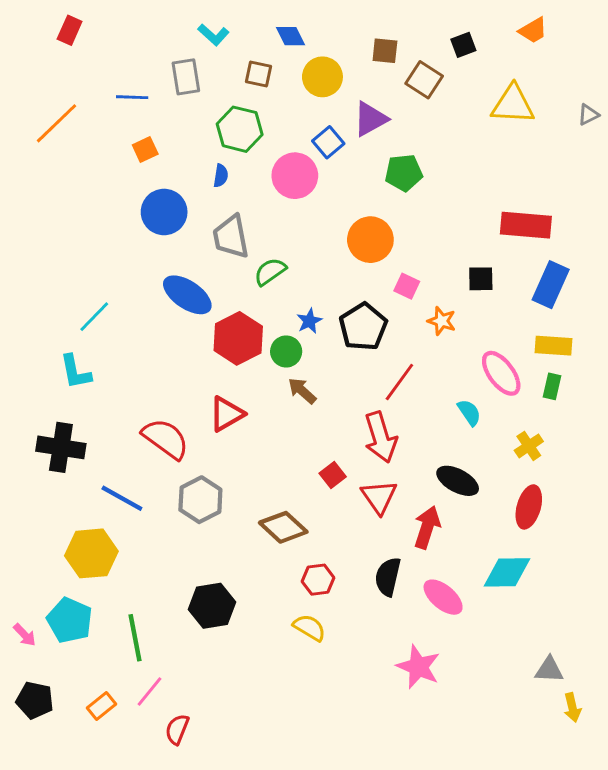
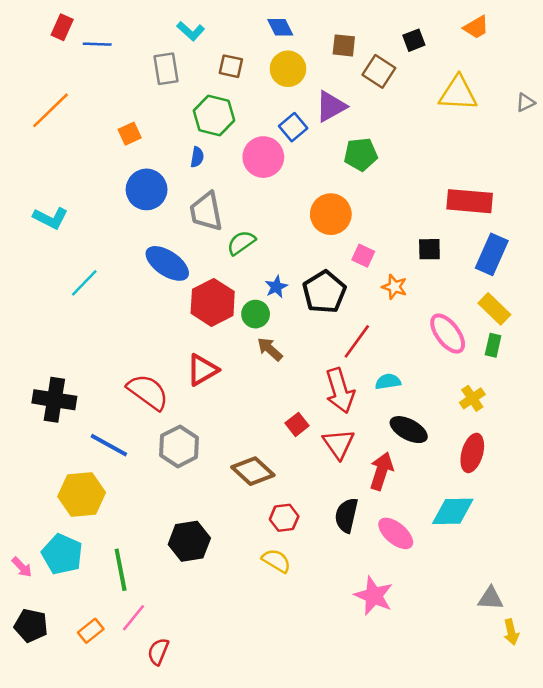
blue diamond: (290, 36) -> (280, 27), moved
blue line: (132, 97) -> (97, 44), moved
yellow rectangle: (553, 346) -> (494, 309), turned 40
cyan L-shape: (75, 372) -> (50, 218), moved, turned -52
cyan semicircle: (469, 413) -> (388, 382), moved, turned -65

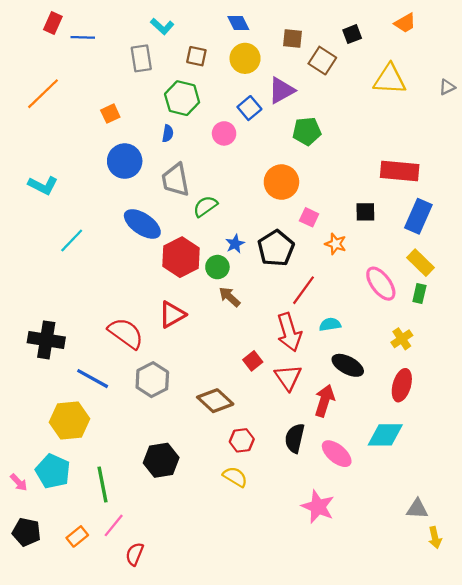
pink circle: (263, 157) -> (224, 133), size x0.7

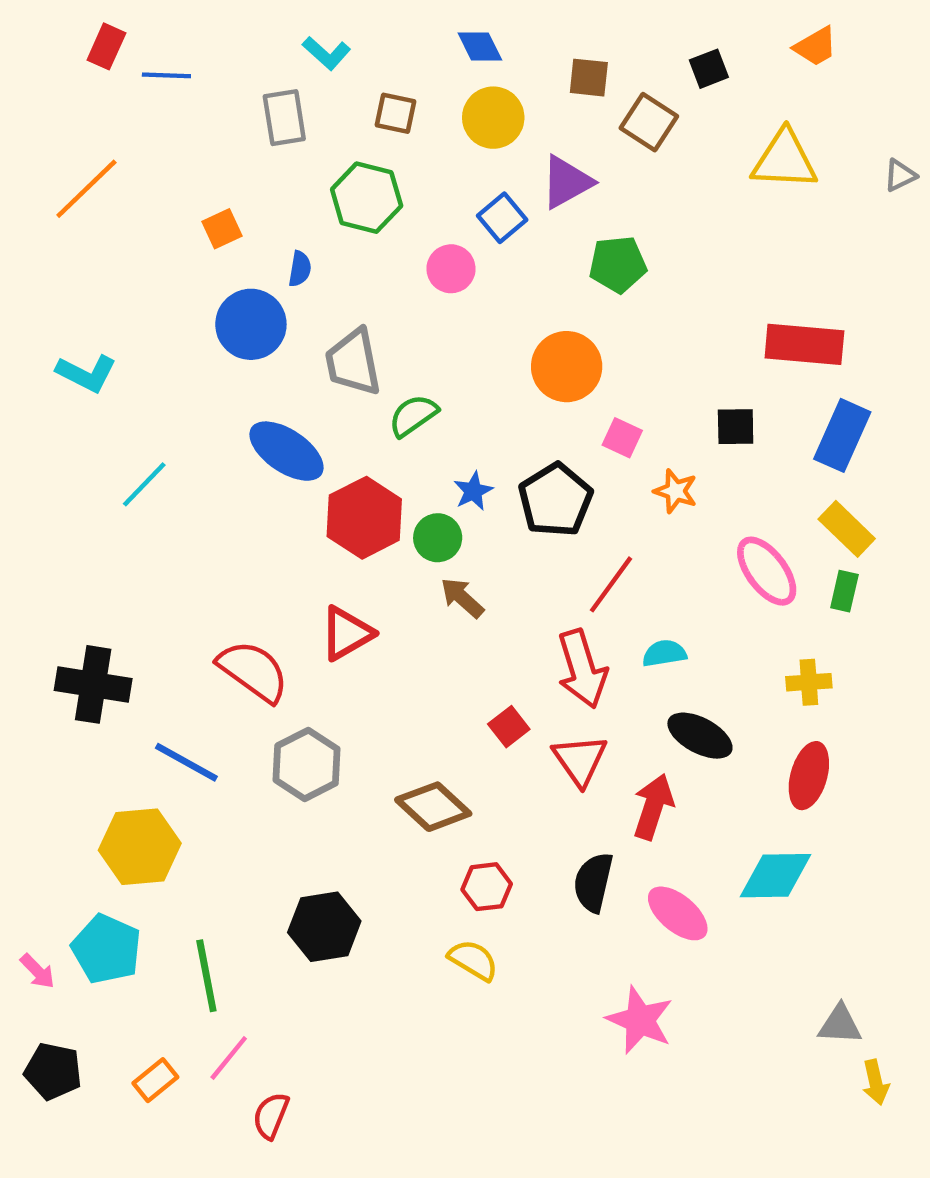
blue semicircle: (168, 133) -> (300, 269), moved
yellow cross: (402, 339) -> (809, 682), turned 30

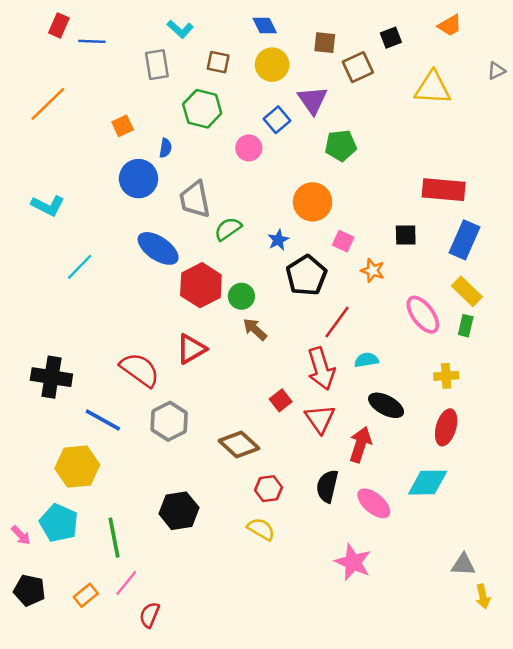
brown square: (649, 122) -> (358, 67), turned 32
gray triangle: (900, 175) -> (496, 71), moved
purple triangle: (567, 182) -> (313, 100), turned -36
blue star: (473, 491) -> (278, 240), moved

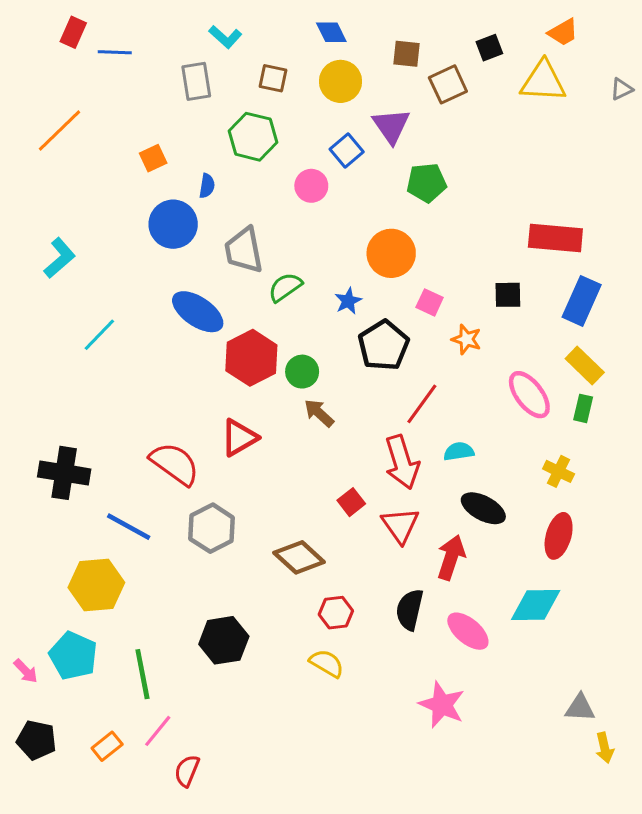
yellow triangle: (433, 88) -> (543, 81), moved
cyan L-shape: (48, 206) -> (60, 258), turned -68
yellow cross: (446, 376) -> (559, 471), turned 30

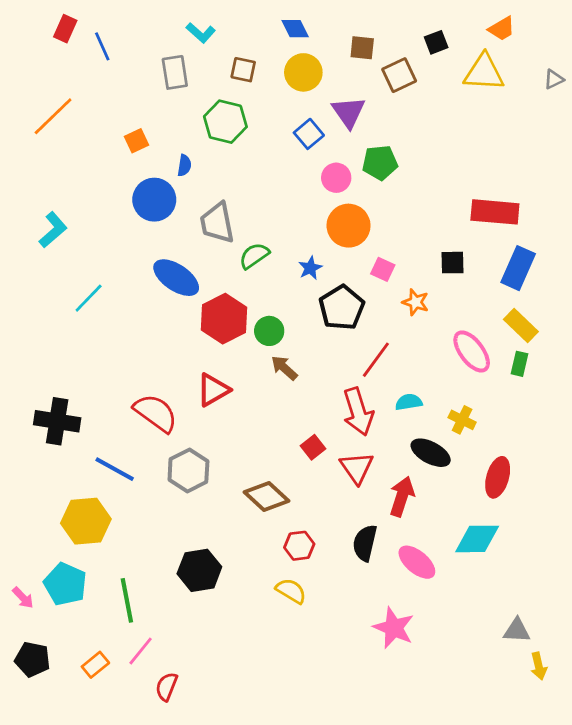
blue line: (115, 52) -> (102, 46), turned 64
pink circle: (311, 186) -> (336, 178), moved
yellow cross: (559, 471) -> (462, 420), moved

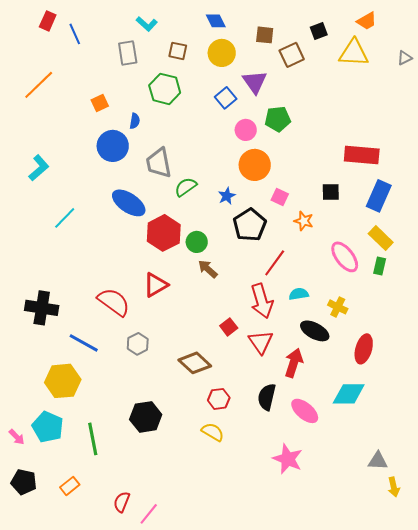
gray hexagon: (188, 470) -> (138, 344), size x0.7
pink line: (141, 651) -> (149, 514), moved

